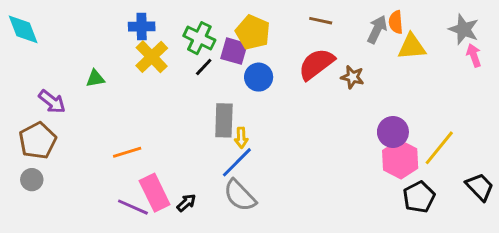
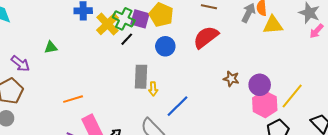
purple square: (234, 51) -> (140, 19), moved
pink arrow: (474, 55) -> (316, 31), turned -119
yellow cross: (152, 57) -> (108, 24), moved
brown star: (352, 77) -> (231, 79), moved
blue line: (237, 162) -> (177, 106), moved

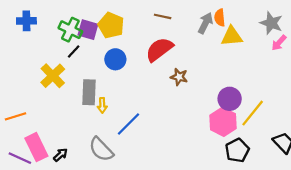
yellow cross: (108, 24) -> (53, 76), moved
brown star: (231, 79) -> (179, 77), moved
purple circle: (260, 85) -> (230, 99), moved

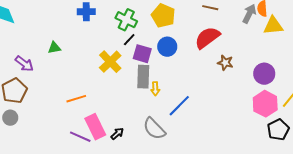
purple square: (88, 30) -> (142, 54), moved
purple circle: (230, 99) -> (264, 74), moved

